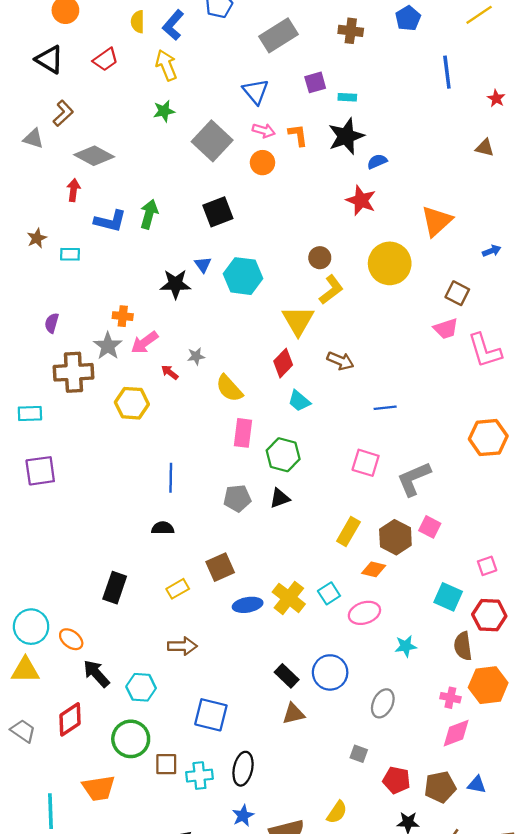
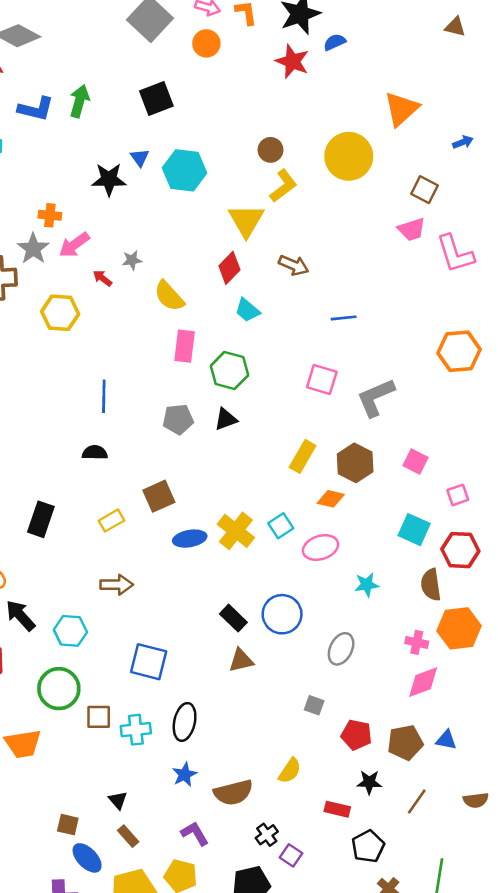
red star: (361, 200) -> (292, 61), moved
pink square: (430, 527) -> (415, 462), moved

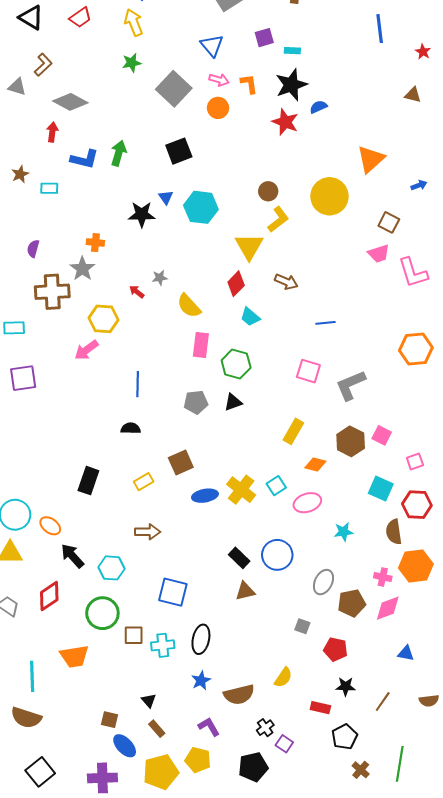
pink arrow: (74, 245) -> (86, 350), moved
brown hexagon: (355, 463) -> (351, 441), moved
brown pentagon: (405, 742) -> (352, 603), moved

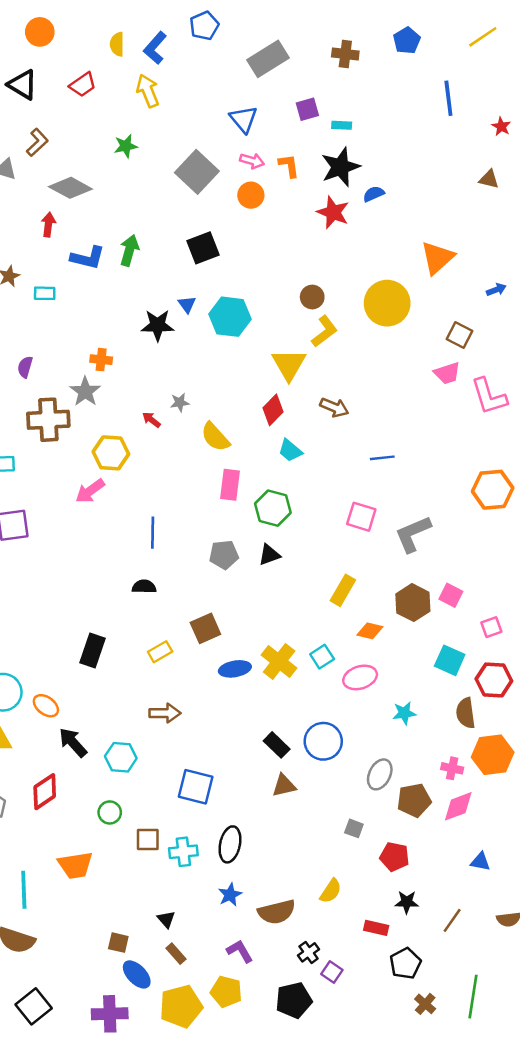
green star: (132, 63) -> (126, 146), moved
green circle: (102, 613) -> (110, 812), size x0.6

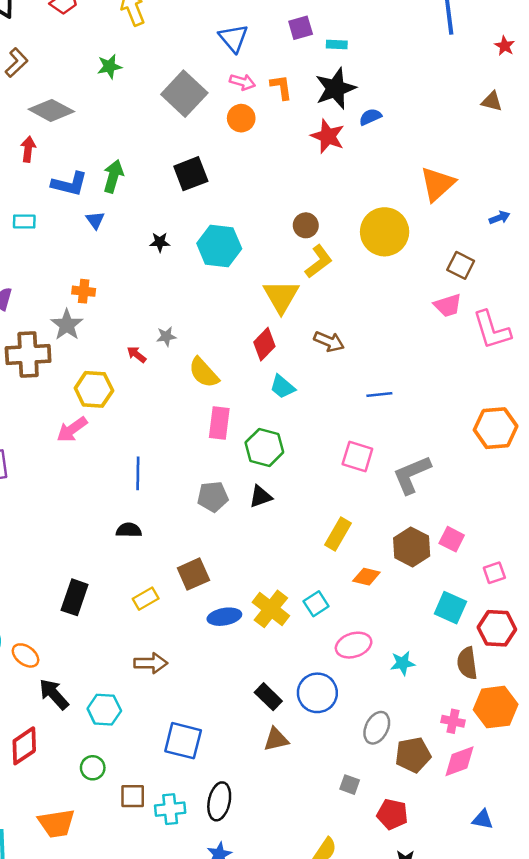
blue triangle: (187, 304) -> (95, 220), moved
black star: (158, 325) -> (160, 242), moved, size x0.6
pink ellipse: (360, 677) -> (354, 645), moved

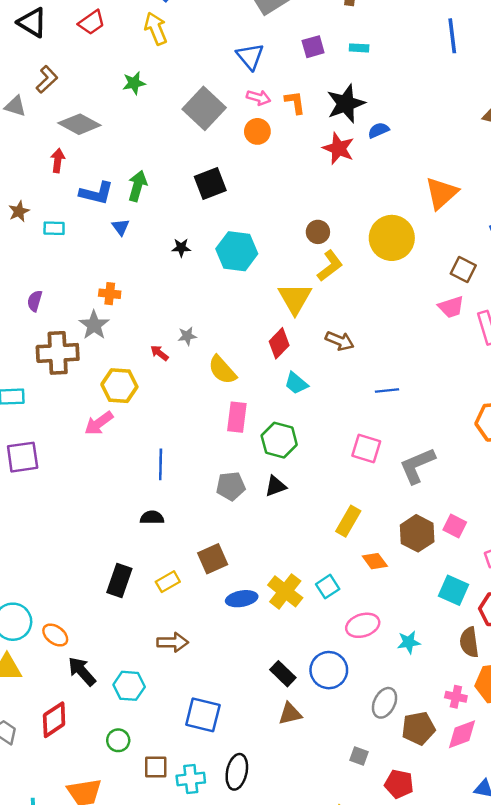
cyan rectangle: (337, 45) -> (359, 48), moved
orange diamond: (366, 577) -> (375, 561), turned 40
black rectangle: (75, 597) -> (119, 581), moved

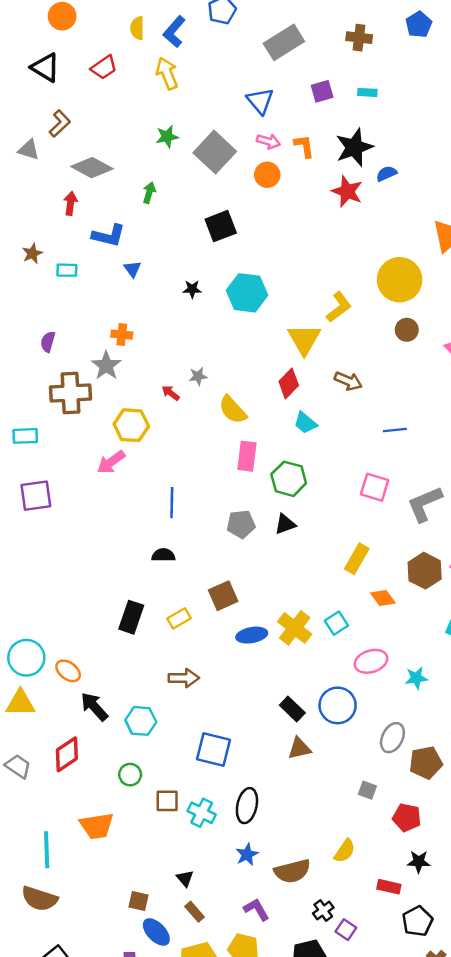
green star: (134, 83) -> (167, 137), moved
green arrow: (138, 186) -> (149, 193), moved, size x0.7
brown circle: (318, 232) -> (407, 330), moved
cyan cross: (191, 779) -> (202, 813), turned 32

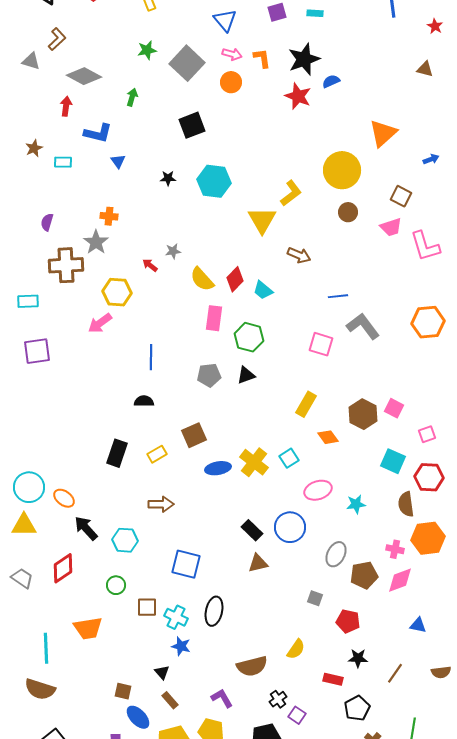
red diamond: (289, 383) -> (235, 279), moved
gray L-shape: (425, 504) -> (363, 326), moved, turned 76
blue star: (247, 854) -> (181, 646), moved, turned -30

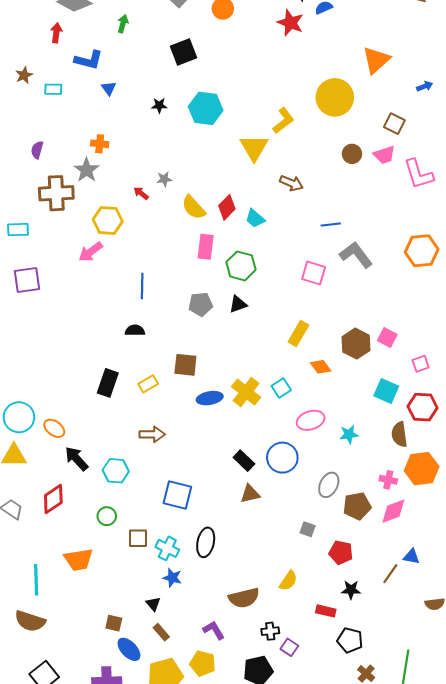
brown circle: (348, 212) -> (352, 154), moved
brown square: (194, 435) -> (185, 365), turned 30
brown line: (395, 673) -> (390, 574), moved
black cross: (278, 699) -> (270, 631), turned 30
black pentagon: (357, 708) -> (350, 640), turned -30

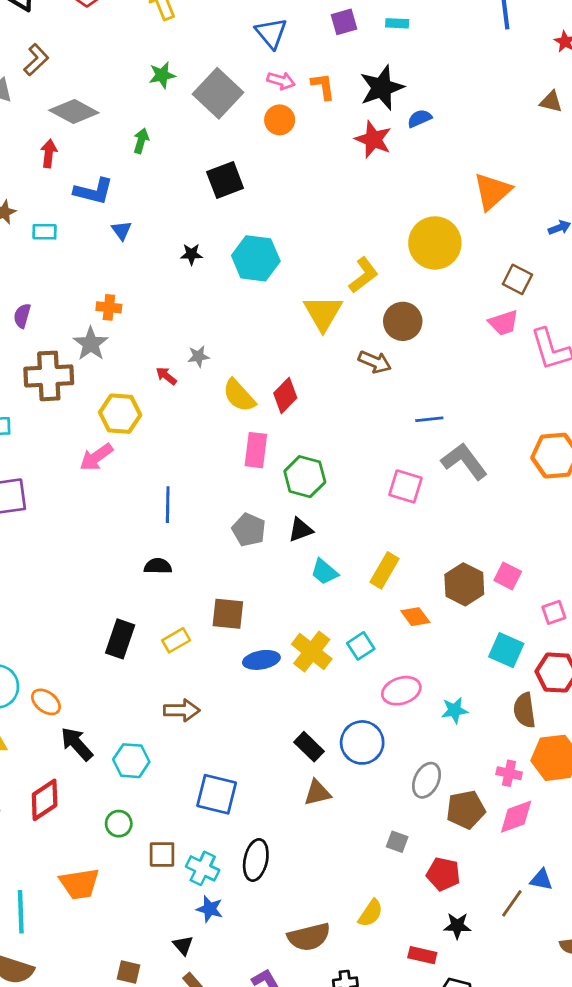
brown circle: (352, 154) -> (403, 321), moved, size x1.4
cyan trapezoid: (255, 218) -> (324, 572), moved
gray pentagon: (201, 304) -> (249, 530), turned 30

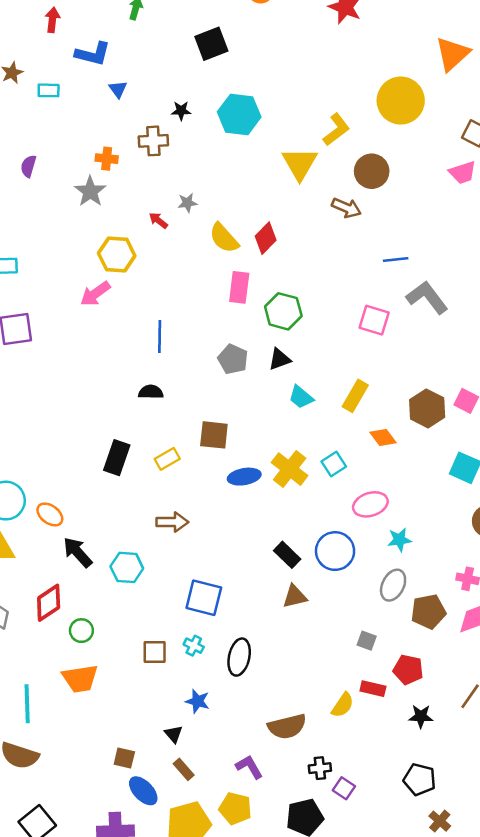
brown cross: (49, 376) -> (153, 141), moved, size x0.7
cyan star: (454, 710) -> (399, 540), moved
green circle: (119, 824) -> (81, 631), moved
cyan cross: (203, 868) -> (194, 646), moved, size x0.7
red rectangle: (422, 955) -> (373, 689), moved

